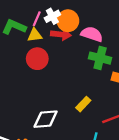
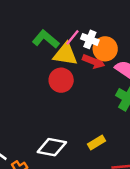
white cross: (52, 16) -> (90, 39), turned 35
yellow triangle: (35, 35) -> (65, 54), size x1.5

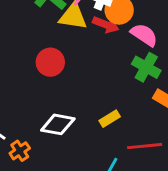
red circle: (61, 80) -> (50, 62), moved

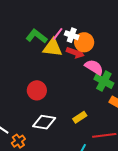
pink semicircle: (144, 35) -> (94, 67), moved
red circle: (50, 62) -> (37, 90), moved

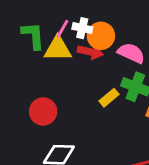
green L-shape: (36, 36) -> (33, 36), turned 55
pink semicircle: (94, 67) -> (131, 53), moved
yellow rectangle: (80, 117) -> (109, 98), moved

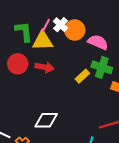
white cross: (82, 28) -> (61, 25), turned 32
red arrow: (90, 52) -> (44, 67), moved
red circle: (43, 111) -> (18, 64), moved

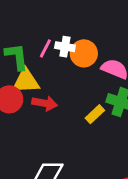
white cross: (61, 25) -> (65, 47), turned -32
yellow triangle: (43, 41) -> (26, 81), moved

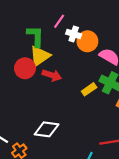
pink line: (45, 48) -> (59, 21), moved
yellow triangle: (26, 81) -> (40, 56), turned -40

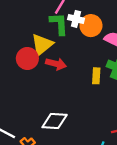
green L-shape: (35, 36) -> (59, 24), moved
yellow rectangle: (89, 89) -> (96, 76), turned -48

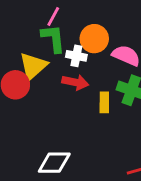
white cross: (76, 19) -> (76, 56), moved
red arrow: (56, 64) -> (75, 82), moved

